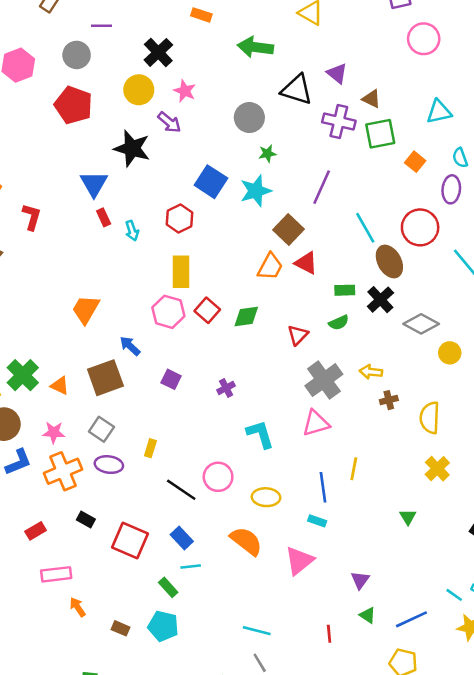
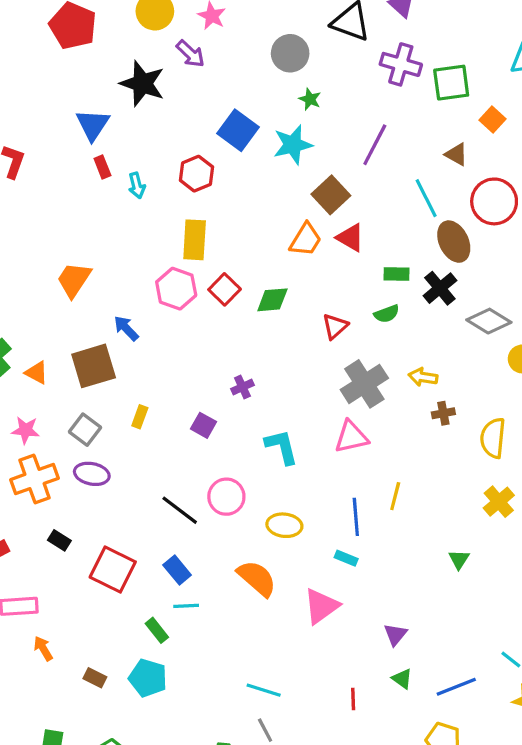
brown triangle: (371, 99) -> (456, 154), moved
green star: (267, 154) -> (310, 99), turned 30
purple square: (171, 379) -> (204, 425), moved
yellow rectangle: (150, 448) -> (140, 417), moved

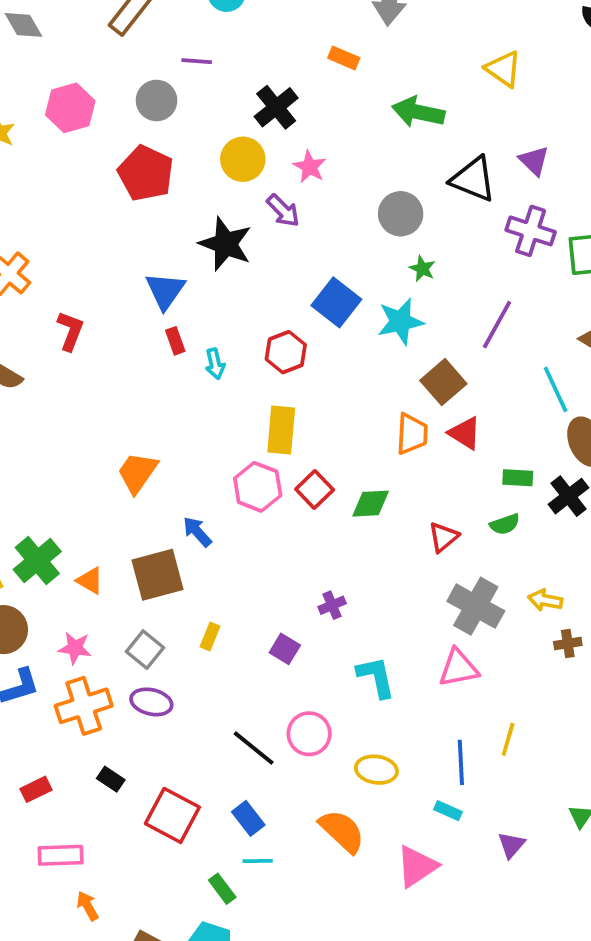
orange trapezoid: (306, 240) -> (412, 434), turned -30
gray cross: (364, 384) -> (476, 606), turned -30
purple triangle: (395, 634) -> (511, 845), moved

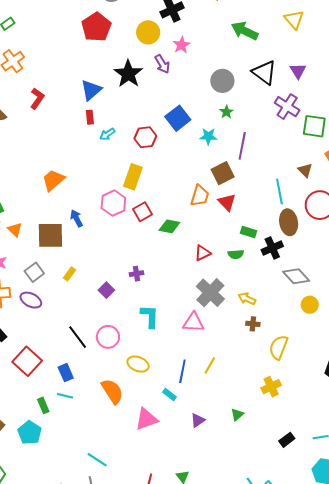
cyan star: (400, 321) -> (208, 136), size x0.7
purple line: (497, 325) -> (242, 146), moved, turned -32
cyan arrow: (215, 364) -> (107, 134), turned 56

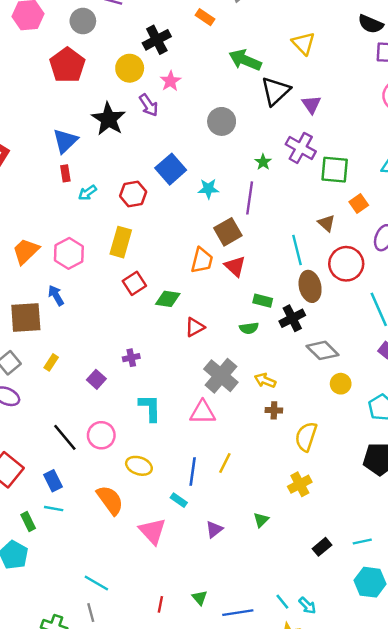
black triangle: (264, 72) -> (275, 91), moved, turned 44
green star: (226, 112) -> (263, 162), moved
pink hexagon: (113, 203) -> (69, 253), moved
red triangle: (203, 253) -> (195, 327), moved
pink triangle: (146, 419) -> (152, 531), turned -50

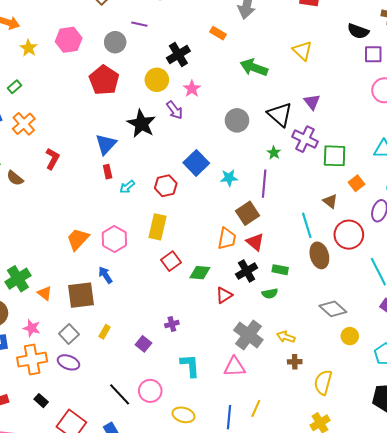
black triangle: (275, 91) -> (280, 114), moved, turned -32
black cross: (292, 318) -> (247, 271), moved

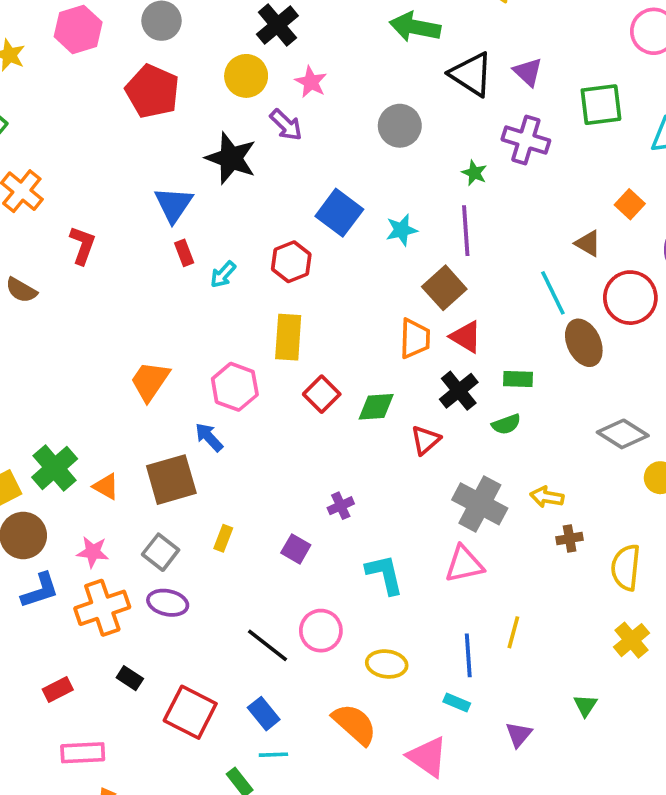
black triangle: (280, 114) -> (471, 74), moved
green square: (335, 156) -> (601, 105), moved
pink hexagon: (114, 239) -> (235, 387), moved

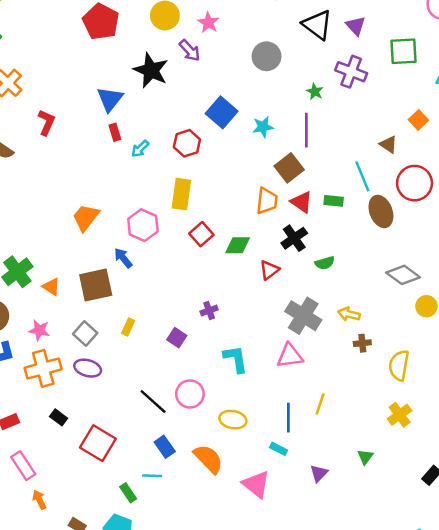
green rectangle: (518, 379) -> (334, 201), moved
blue rectangle: (264, 714) -> (165, 447), moved
pink rectangle: (83, 753) -> (23, 466), turned 56

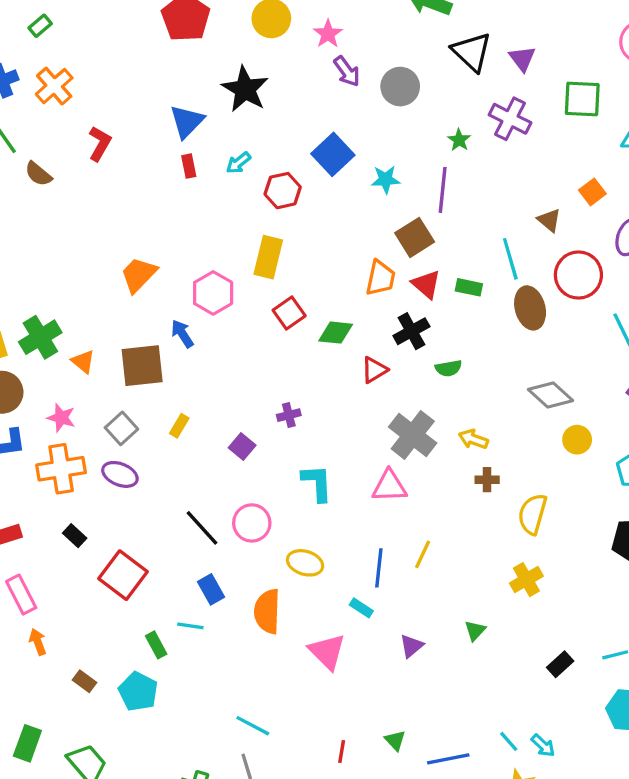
purple arrow: (190, 50) -> (347, 71), moved
cyan arrow: (140, 149) -> (238, 163), moved
orange semicircle: (208, 459) -> (267, 611), turned -140

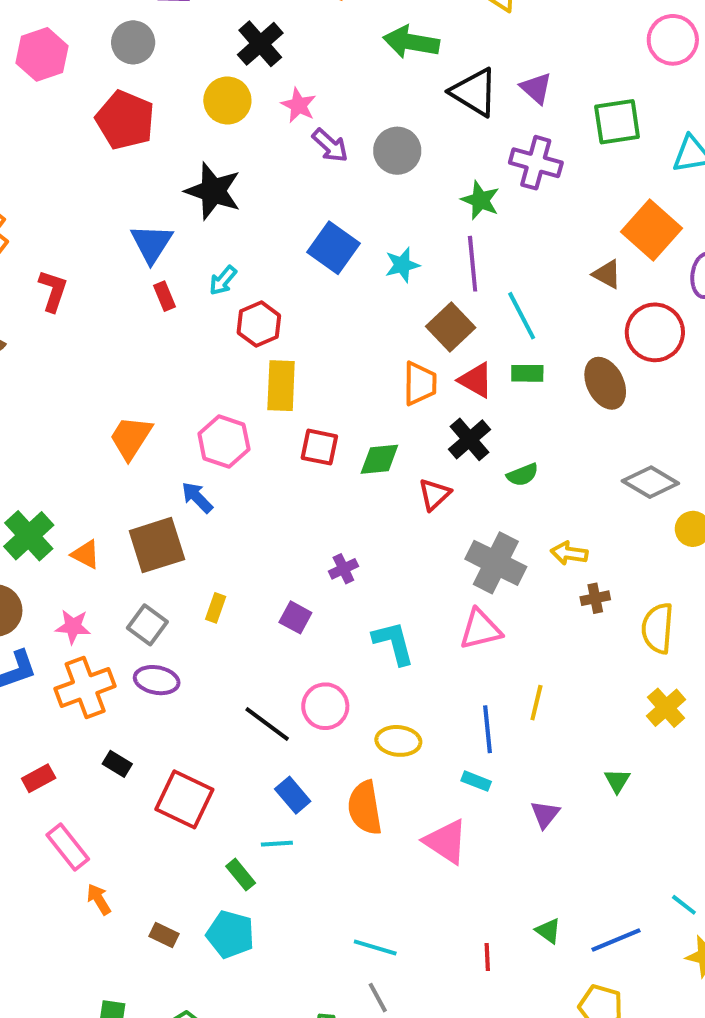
green star: (459, 140) -> (480, 200), size x1.4
red hexagon: (283, 191) -> (259, 324), moved
orange square: (592, 192) -> (652, 230), size x1.8
cyan line: (510, 259) -> (522, 316), moved
red square: (289, 313) -> (319, 447), turned -32

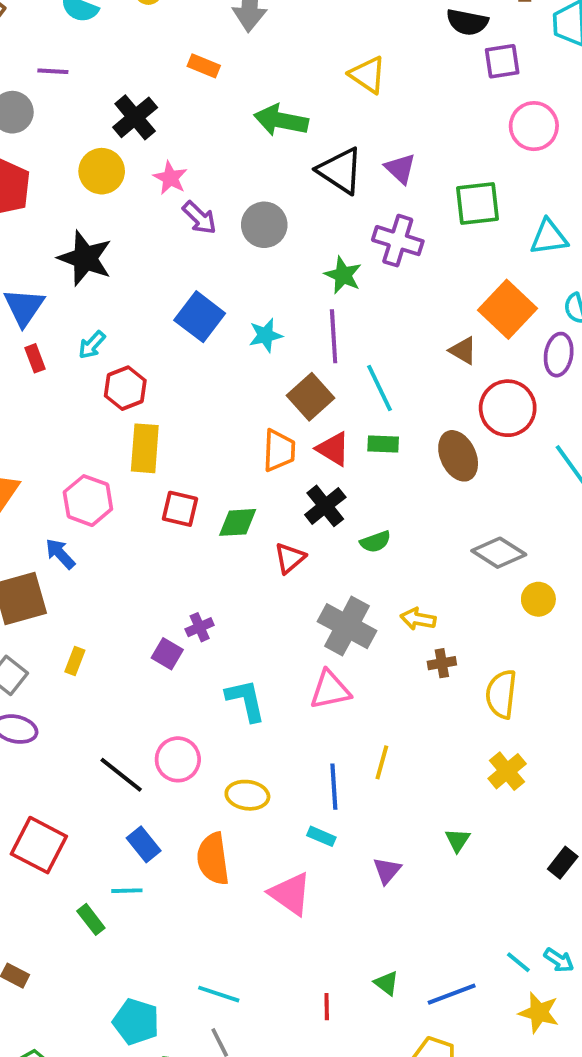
purple square: (295, 617) -> (167, 654), moved
cyan pentagon: (230, 934) -> (136, 1022), moved

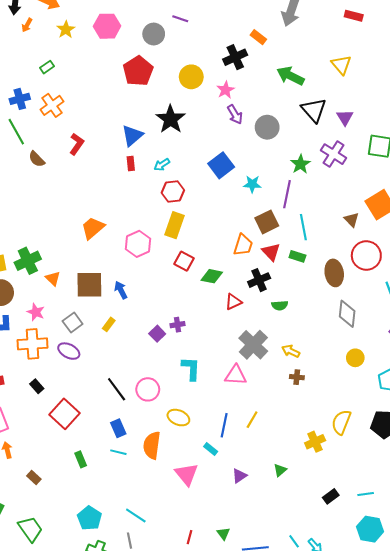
black cross: (135, 117) -> (235, 57), moved
gray diamond: (499, 553) -> (347, 314), moved, turned 48
blue arrow: (60, 554) -> (121, 290), moved
yellow semicircle: (501, 694) -> (341, 422), moved
cyan line: (127, 891) -> (118, 452), moved

